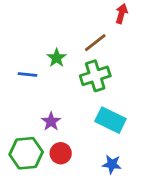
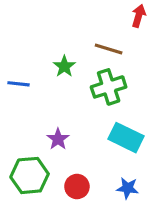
brown line: (95, 43) -> (109, 49), turned 55
blue line: (28, 74) -> (18, 84), moved
red circle: (61, 153) -> (77, 187), moved

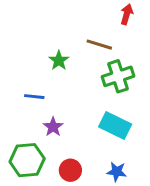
blue line: (18, 84) -> (34, 97), moved
green cross: (109, 87) -> (118, 76), moved

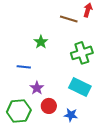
brown line: (99, 45) -> (69, 19), moved
red circle: (70, 170) -> (49, 106), moved
blue star: (117, 172) -> (71, 115), moved

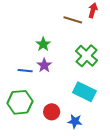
green cross: (82, 53) -> (87, 56), turned -30
purple star: (37, 88) -> (44, 65), moved
green hexagon: (19, 111) -> (20, 102), moved

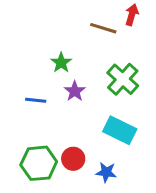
purple star: (44, 65) -> (75, 91), moved
green hexagon: (20, 102) -> (39, 163), moved

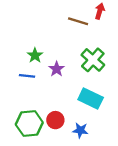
green star: (61, 63) -> (35, 55), moved

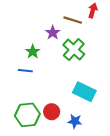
green cross: (93, 60) -> (74, 50), moved
purple star: (57, 69) -> (53, 33), moved

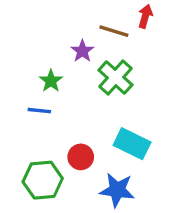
red circle: (52, 112) -> (81, 157), moved
blue star: (75, 121) -> (117, 190), size x1.5

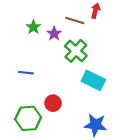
green star: (51, 81) -> (33, 27), moved
cyan rectangle: (132, 144) -> (93, 80), moved
blue star: (117, 190) -> (95, 125), moved

